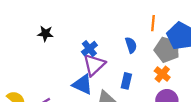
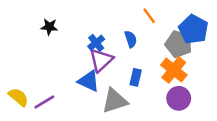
orange line: (153, 23) -> (149, 16), moved, turned -42
blue semicircle: (131, 45) -> (131, 39), moved
orange cross: (162, 74) -> (174, 70), size x1.5

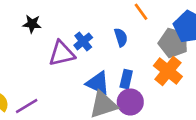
purple triangle: (101, 60) -> (62, 54), moved, turned 30
blue triangle: (89, 81) -> (98, 83), moved
purple circle: (179, 98) -> (130, 102), moved

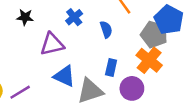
blue cross: (83, 41) -> (74, 17), moved
blue triangle: (98, 83) -> (64, 76), moved
purple circle: (130, 102) -> (132, 88), moved

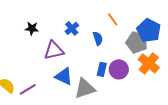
orange cross: (149, 60) -> (149, 63), moved
purple circle: (132, 88) -> (119, 69), moved

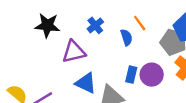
orange line: (113, 19) -> (140, 23), moved
black star: (32, 28) -> (47, 25), size x1.5

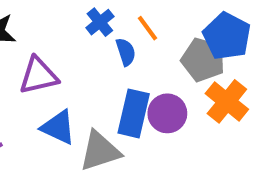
blue cross: (95, 25) -> (100, 22), moved
blue rectangle: (131, 75) -> (134, 113), size x1.6

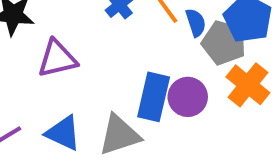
blue semicircle: (126, 52) -> (196, 23), moved
blue triangle: (58, 127) -> (63, 133), moved

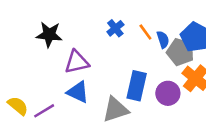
purple circle: (188, 97) -> (168, 93), moved
blue triangle: (63, 133) -> (78, 92), moved

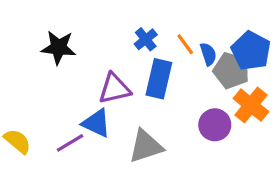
purple triangle: (77, 62) -> (114, 89), moved
blue rectangle: (137, 86) -> (159, 79), moved
purple line: (44, 111) -> (70, 143), moved

